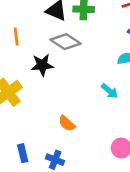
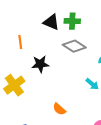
gray diamond: (65, 42) -> (74, 46), moved

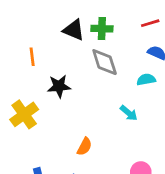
gray diamond: (74, 46) -> (105, 62), turned 40
orange semicircle: (59, 109) -> (84, 147), turned -104

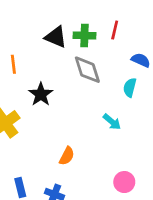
red line: (150, 23) -> (115, 30), moved, turned -60
cyan semicircle: (146, 80) -> (130, 88), turned -66
black star: (59, 86) -> (41, 94), turned -30

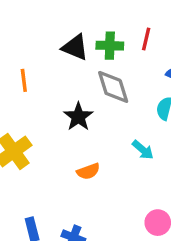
black star: (41, 94) -> (78, 117), moved
orange semicircle: (67, 156) -> (88, 171), moved, turned 42

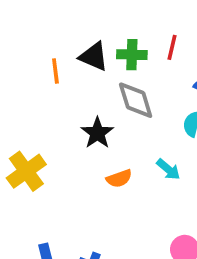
orange line: (24, 80) -> (55, 71), moved
orange semicircle: (88, 171) -> (119, 178), moved

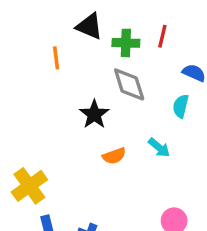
black triangle: (94, 56) -> (89, 26), moved
yellow cross: (26, 171) -> (29, 186), moved

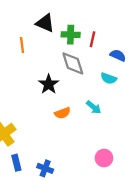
red line: (162, 36) -> (92, 39), moved
cyan semicircle: (181, 106) -> (109, 78), turned -84

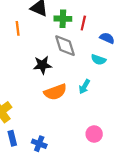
black star: (49, 84) -> (42, 65), turned 30
cyan arrow: (94, 107) -> (84, 87), turned 80
orange semicircle: (62, 113) -> (55, 92), size x1.5

